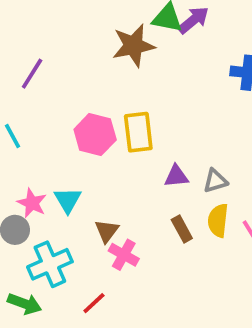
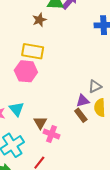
brown star: (133, 46) -> (39, 20), size x0.6
yellow rectangle: (138, 132) -> (33, 51), moved, turned -65
purple triangle: (176, 176) -> (83, 101), moved

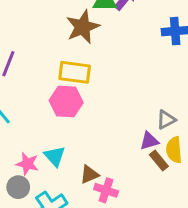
brown star: (39, 20) -> (83, 27), size x1.6
brown rectangle: (81, 115) -> (159, 160), moved
brown triangle: (40, 123) -> (89, 174), turned 40

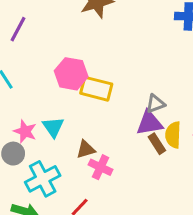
yellow rectangle: (75, 72) -> (96, 89), moved
gray triangle: (166, 120) -> (155, 104), moved
purple triangle: (149, 141) -> (149, 123), size x1.4

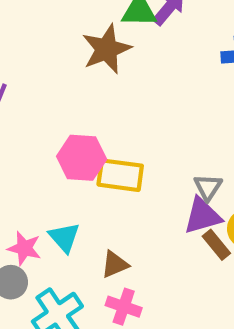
gray triangle: (155, 104) -> (208, 187), turned -30
pink cross: (100, 167) -> (124, 307), moved

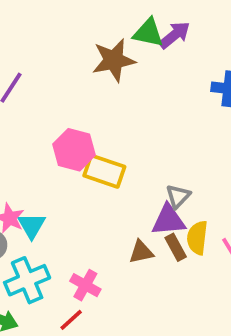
cyan triangle: (64, 237) -> (32, 226), moved
brown triangle: (115, 264) -> (141, 252), moved

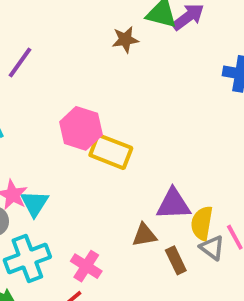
brown star: (114, 60) -> (125, 40), size x0.6
gray triangle: (178, 196) -> (212, 248), moved, turned -40
brown rectangle: (176, 247) -> (176, 260), moved

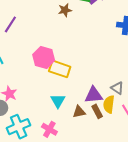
cyan triangle: (35, 203) -> (58, 101), moved
gray triangle: (212, 248) -> (117, 88), moved
brown rectangle: (176, 260) -> (97, 111), moved

